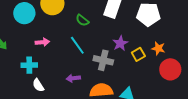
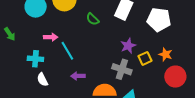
cyan line: (77, 45) -> (67, 51), moved
gray cross: (103, 60) -> (122, 69), moved

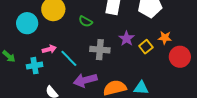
cyan cross: (35, 59) -> (35, 66), moved
gray cross: (122, 69) -> (100, 50), moved
purple arrow: (78, 76) -> (85, 80), size x1.6

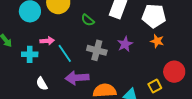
orange star: (165, 38) -> (157, 41), moved
yellow square: (146, 47) -> (155, 86), moved

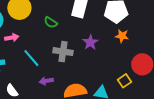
pink arrow: (47, 41) -> (12, 38), moved
purple arrow: (77, 78) -> (46, 81), size x0.6

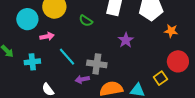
orange star: (122, 36) -> (171, 31), moved
gray cross: (63, 52) -> (97, 64), moved

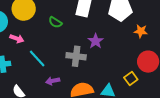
pink arrow: (47, 36) -> (17, 39), turned 32
gray cross: (97, 64) -> (76, 56), moved

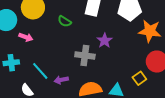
orange star: (141, 31) -> (150, 31), size x1.6
cyan line: (37, 58) -> (40, 71), moved

